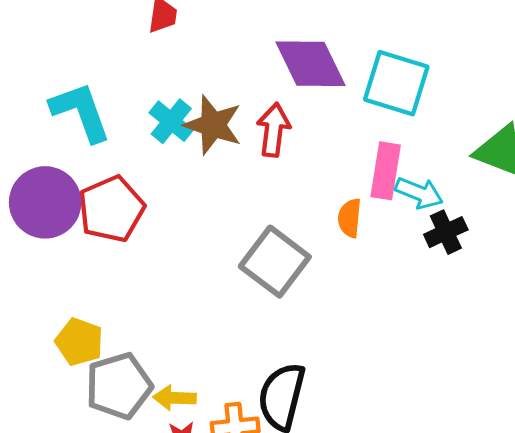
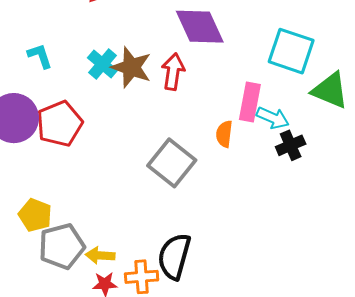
cyan square: (396, 83) -> (291, 51), moved
cyan L-shape: (81, 112) -> (40, 56), size x0.6

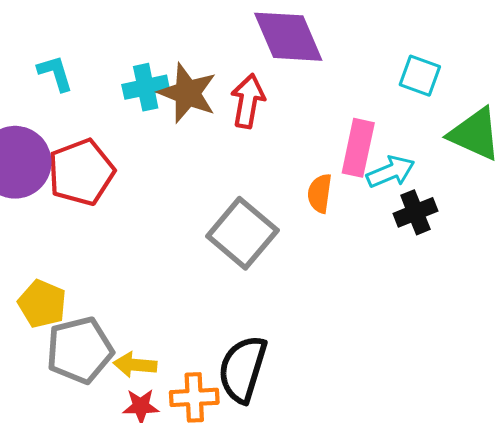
cyan square: (291, 51) -> (420, 76), size x0.6
cyan cross: (102, 64) -> (146, 87), turned 36
cyan arrow: (273, 118) -> (391, 172), turned -48

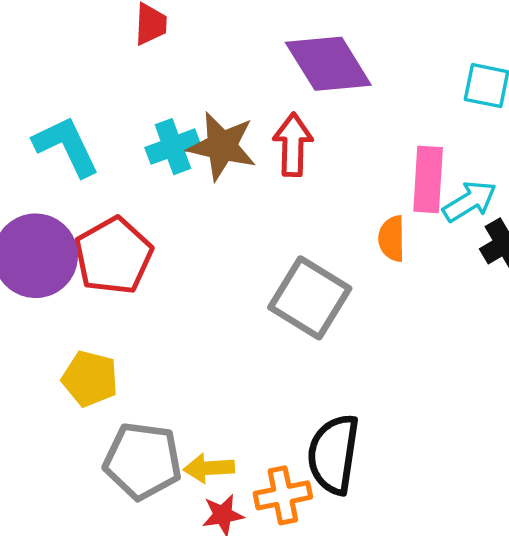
cyan L-shape: (55, 73) -> (66, 146), size x1.5
yellow pentagon: (42, 304) -> (90, 379), moved
gray pentagon: (80, 350) -> (143, 461), turned 30

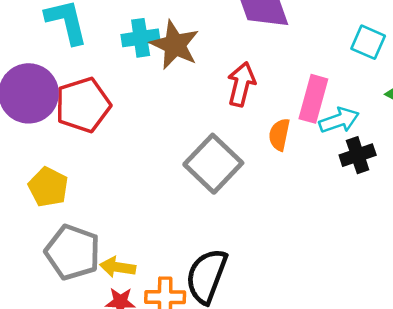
red arrow: (293, 145) -> (241, 84), moved

